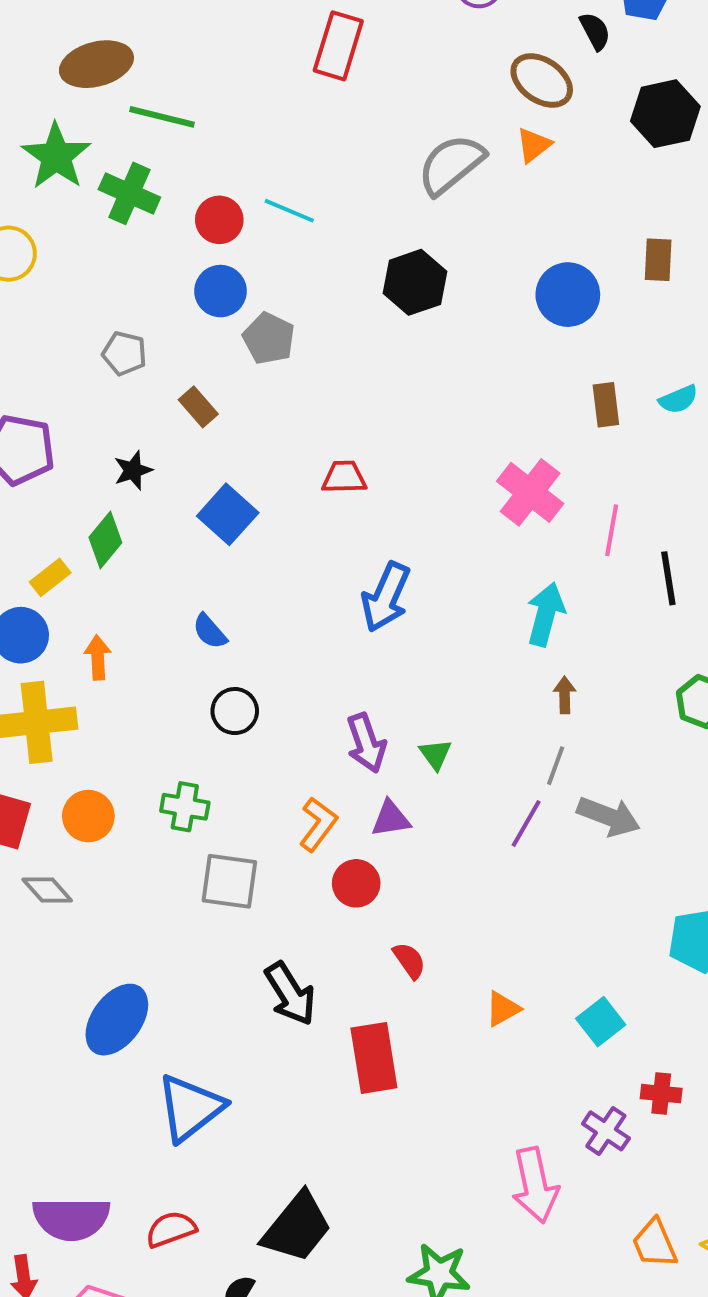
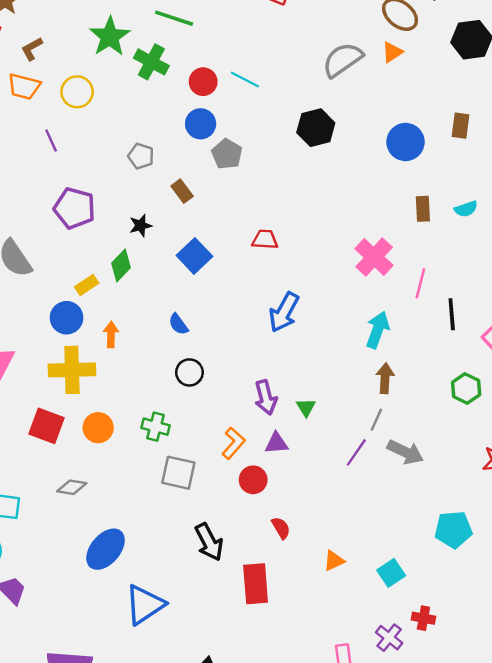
brown arrow: (565, 695) -> (385, 378), size x1.4
gray diamond: (47, 890) -> (72, 487), moved, turned -44

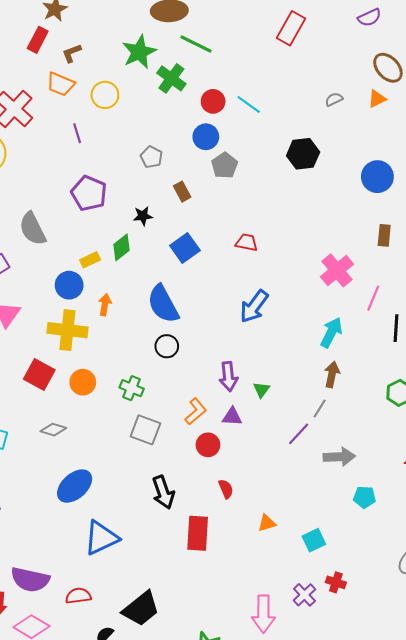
gray semicircle: (343, 60) -> (334, 99), size x0.5
blue semicircle: (178, 324) -> (163, 304), size x2.0
gray arrow: (405, 452) -> (339, 457), moved, turned -36
cyan pentagon: (453, 530) -> (364, 497), moved, size x0.7

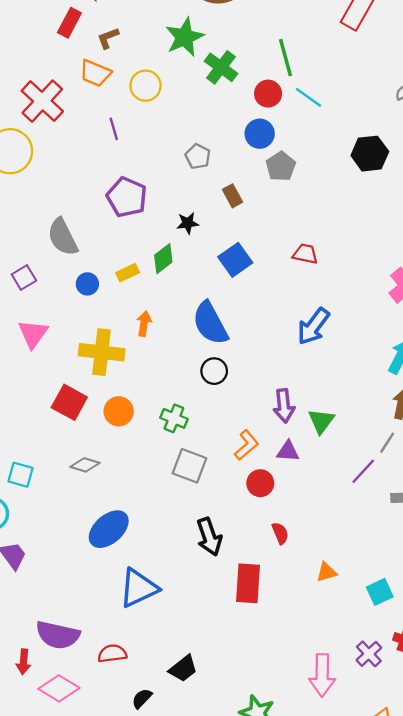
green line: (196, 44) -> (285, 58), moved, turned 48
blue circle: (69, 285) -> (87, 284), moved, size x0.7
green triangle: (261, 390) -> (321, 421), size x1.4
black trapezoid: (141, 609) -> (183, 669), size x0.7

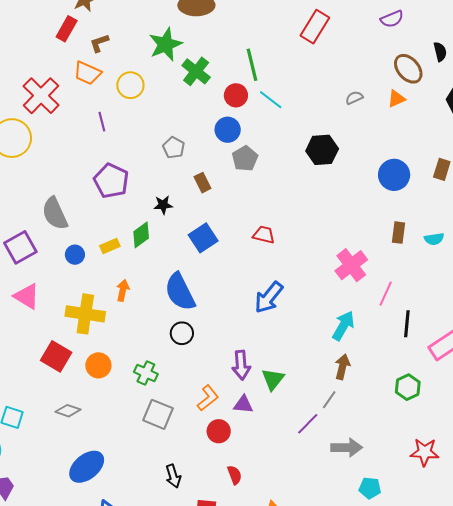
purple square: (24, 277) -> (20, 247), size x1.5
pink triangle: (33, 334) -> (27, 296), turned -36
black arrow: (209, 537) -> (173, 476), size x0.7

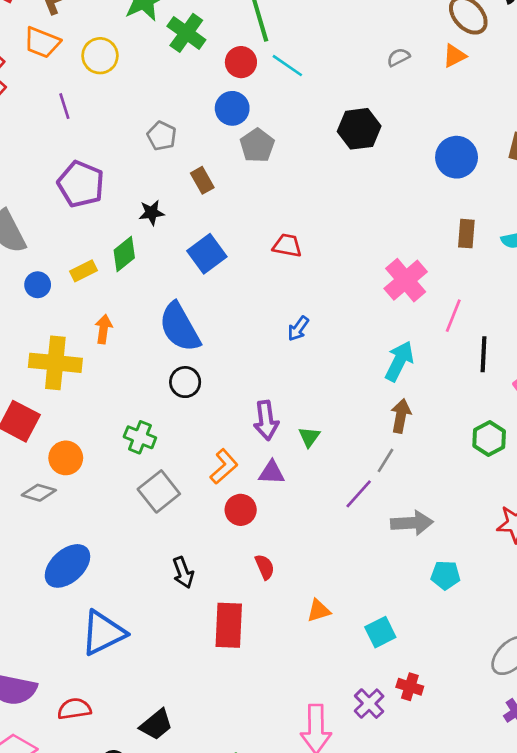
blue arrow: (269, 297) -> (298, 329), size x0.6
orange circle: (98, 365) -> (66, 458), moved
green triangle: (273, 379) -> (309, 437), size x0.7
gray square: (158, 414) -> (159, 491), turned 32

